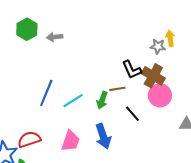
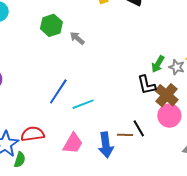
gray arrow: (55, 37) -> (77, 38), turned 35
brown line: (117, 89) -> (125, 135), moved
green arrow: (102, 100) -> (158, 64), moved

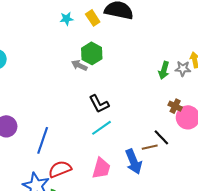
green hexagon: (51, 25) -> (92, 53), moved
black L-shape: (147, 85) -> (99, 104), moved
blue line: (58, 91) -> (43, 140), moved
brown cross: (167, 95) -> (175, 106), moved, size x0.6

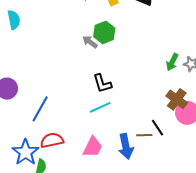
brown cross: (175, 106) -> (177, 99), size x1.5

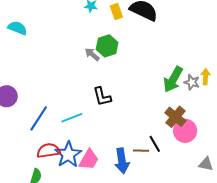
cyan semicircle: (14, 20) -> (17, 28), turned -60
green arrow: (172, 62) -> (173, 79), size x1.5
cyan line: (100, 107) -> (72, 118), moved
blue star: (25, 152) -> (68, 155), moved

